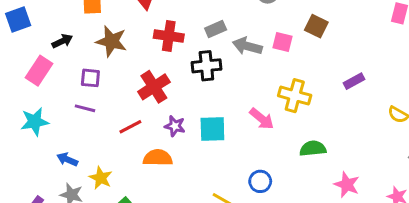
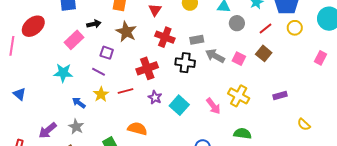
cyan square: (212, 129) -> (179, 105), turned 30
orange semicircle: (158, 158) -> (137, 129), moved
yellow star: (101, 178) -> (101, 94), moved

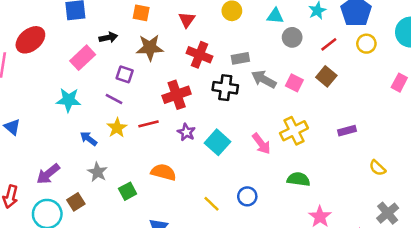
brown star: (126, 32) -> (150, 48), turned -30
yellow cross: (239, 96) -> (294, 131), turned 35
gray star: (76, 127) -> (97, 172), moved

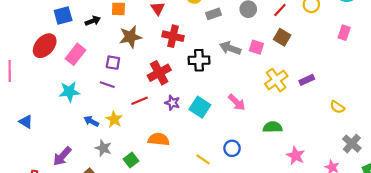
black arrow: (108, 37) -> (93, 21), moved
red ellipse: (30, 40) -> (45, 46), moved
gray rectangle: (240, 58) -> (214, 14), moved
yellow star: (117, 128) -> (114, 119), moved
yellow cross: (294, 131) -> (276, 80), moved

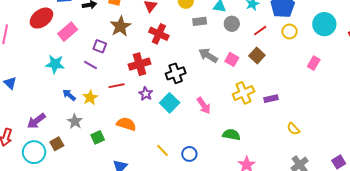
brown star: (130, 37) -> (120, 26), turned -30
black cross: (199, 60) -> (176, 73), moved, turned -30
blue circle: (232, 148) -> (189, 154), moved

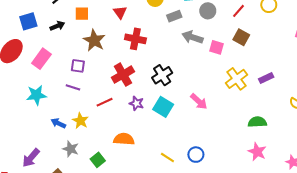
gray arrow: (208, 55) -> (193, 37), moved
green semicircle: (231, 135) -> (257, 122), moved

